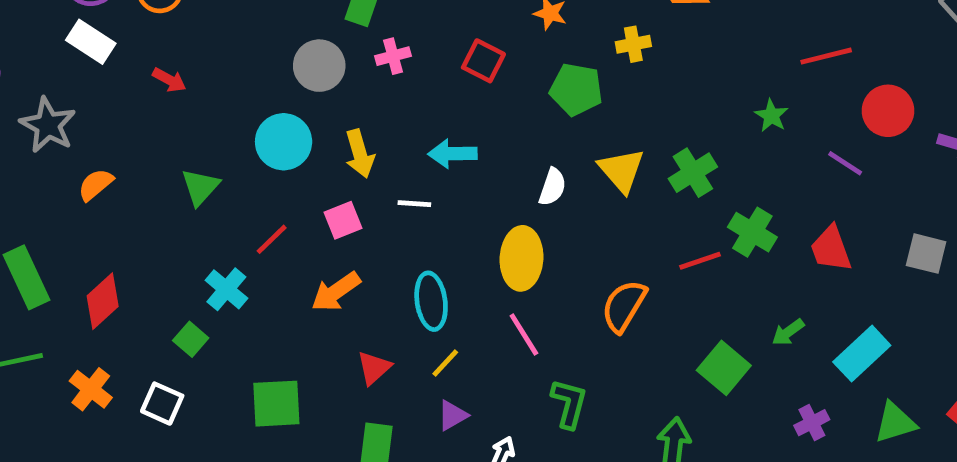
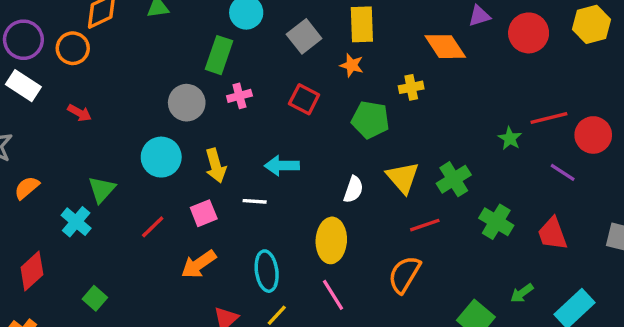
red line: (826, 56) -> (549, 118), moved
red line: (700, 261) -> (425, 225), moved
cyan cross: (226, 289) -> (76, 222), moved

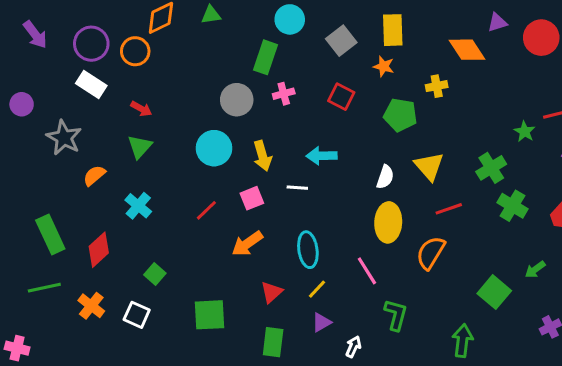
green cross: (454, 179) -> (491, 168), moved
green triangle: (102, 189) -> (140, 147), moved
yellow ellipse: (331, 240) -> (388, 222), moved

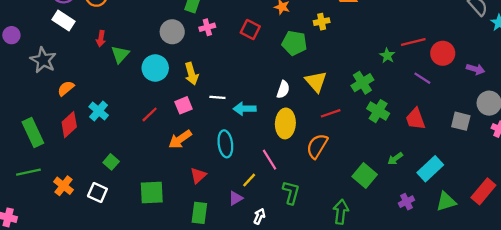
red arrow: (141, 109) -> (101, 39), turned 70
green triangle: (140, 147) -> (120, 54), moved
cyan arrow: (322, 156) -> (245, 109), moved
red diamond: (99, 250) -> (69, 125), moved
yellow line: (317, 289) -> (249, 180), moved

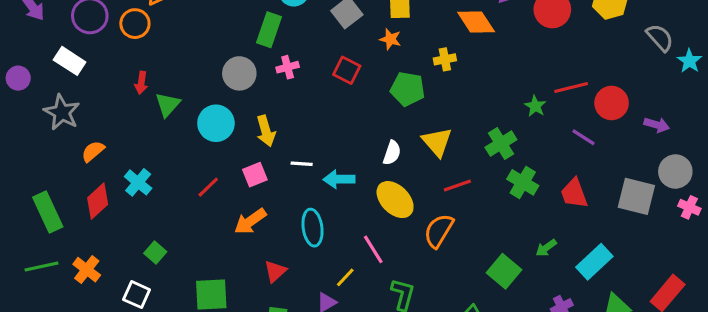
white rectangle: (64, 20) -> (70, 61), moved
gray square: (461, 121) -> (636, 196), size x1.4
yellow ellipse: (285, 123) -> (395, 200), turned -48
orange cross: (64, 186) -> (87, 270), moved

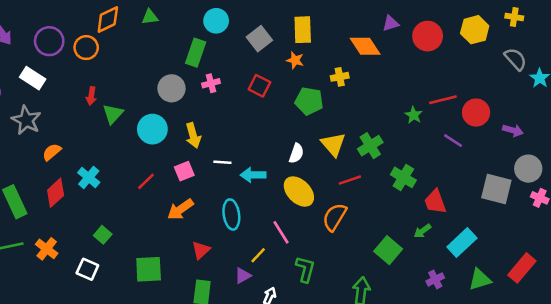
green cross: (501, 143) -> (370, 146), moved
red trapezoid: (574, 193) -> (435, 202), moved

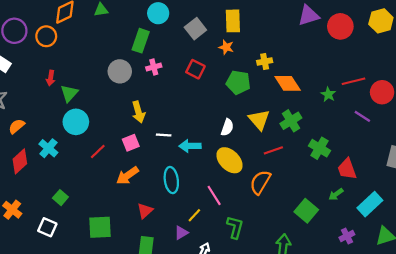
purple triangle: (391, 23) -> (309, 15), size x1.5
orange diamond: (365, 46) -> (288, 83), moved
cyan circle: (152, 129) -> (76, 122), moved

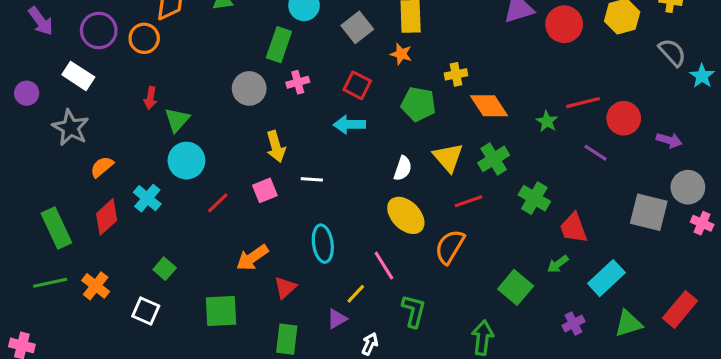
cyan arrow: (190, 146) -> (349, 125), moved
orange arrow: (127, 176) -> (252, 258), moved

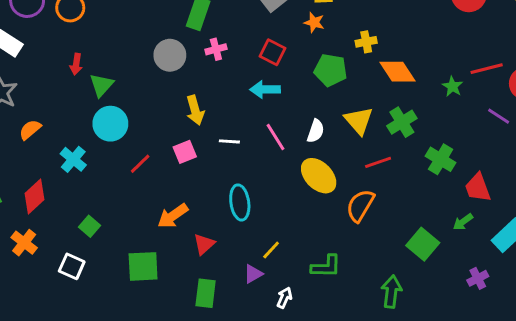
red diamond: (107, 217) -> (35, 197), moved
pink line: (384, 266) -> (275, 137), moved
green L-shape: (414, 311) -> (326, 266), turned 76

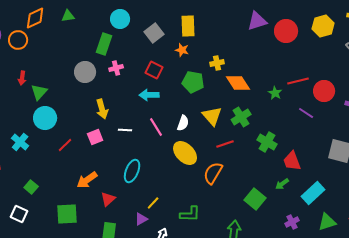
cyan ellipse: (240, 202) -> (132, 171), turned 30

